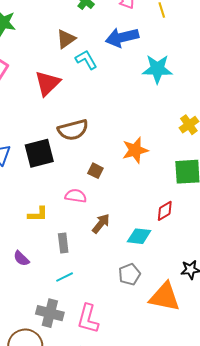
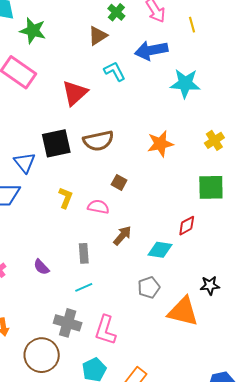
brown triangle: (66, 39) -> (98, 36), moved
orange star: (135, 150) -> (160, 144), moved
black square: (39, 153) -> (56, 143), moved
yellow L-shape: (38, 214) -> (66, 198), moved, turned -70

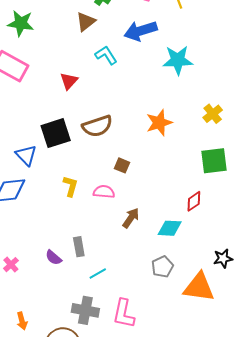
red triangle: (75, 93) -> (69, 81), size x0.7
gray rectangle: (84, 253) -> (79, 247), moved

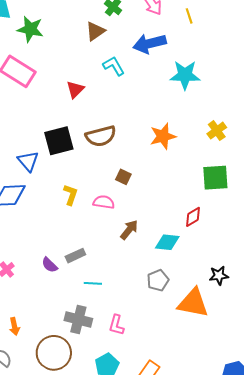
gray rectangle: (79, 247) -> (75, 256), turned 72
cyan line: (98, 273) -> (93, 283), turned 30
pink L-shape: (124, 314) -> (116, 325), size x0.7

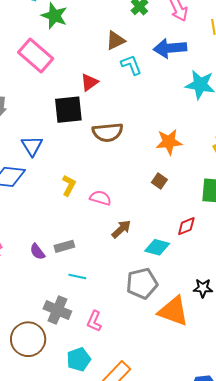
brown triangle: (95, 31) -> (115, 40), moved
black square: (59, 141) -> (68, 110), moved
brown square: (123, 177) -> (159, 181), moved
gray pentagon: (158, 280) -> (142, 284), size x1.4

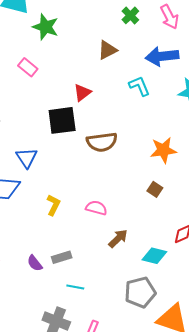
pink rectangle: (36, 56) -> (28, 67), size x0.6
cyan L-shape: (131, 65) -> (139, 86), moved
yellow L-shape: (69, 185) -> (53, 205), moved

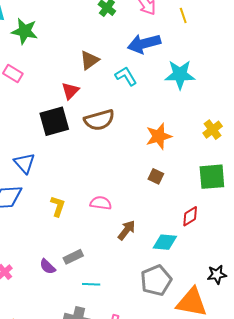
brown triangle: (107, 50) -> (89, 60), moved
brown semicircle: (102, 142) -> (99, 120), moved

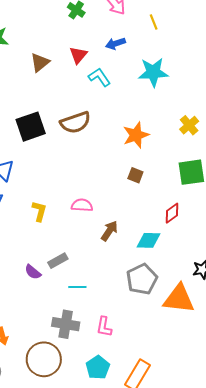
yellow line: (183, 15) -> (154, 22), moved
blue arrow: (144, 44) -> (115, 44), size x0.6
brown triangle: (89, 60) -> (40, 62), moved
red triangle: (70, 91) -> (78, 55), moved

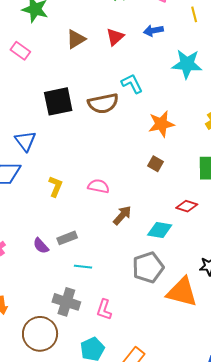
cyan L-shape: (99, 77) -> (132, 84), moved
red diamond: (172, 213) -> (187, 206), turned 45

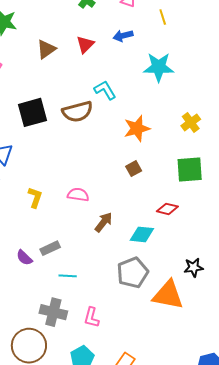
brown square: (156, 164) -> (134, 169), turned 35

